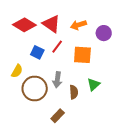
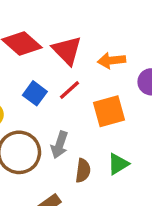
orange square: (82, 55) -> (109, 111), turned -30

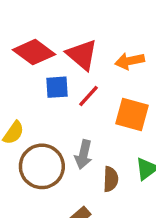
blue square: (35, 93) -> (57, 87), moved, turned -35
orange square: (109, 111) -> (132, 114), turned 36

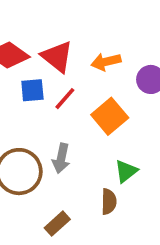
orange square: (132, 114) -> (110, 116), turned 36
brown semicircle: (111, 179) -> (109, 202), moved

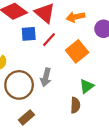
brown rectangle: (57, 224) -> (26, 117), moved

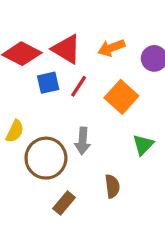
brown semicircle: (75, 105) -> (112, 186), moved

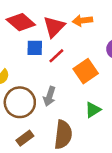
orange arrow: (111, 48) -> (82, 21), moved
red triangle: (66, 49) -> (54, 27), turned 30
brown semicircle: (112, 186) -> (63, 135), size x1.6

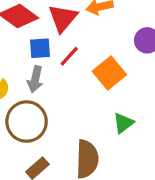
gray arrow: (50, 96) -> (35, 79), moved

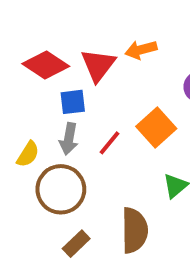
red line: (69, 56) -> (110, 143), moved

